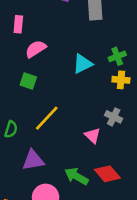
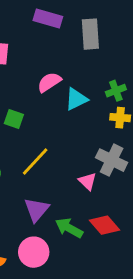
pink semicircle: (36, 49) -> (49, 82), moved
gray cross: (114, 117) -> (112, 160), size x1.5
purple triangle: (33, 160) -> (37, 210), moved, turned -40

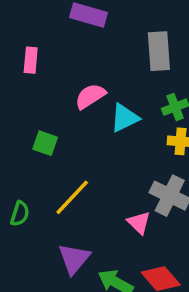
gray rectangle: (90, 34) -> (159, 51), moved

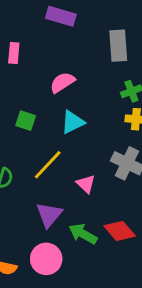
cyan triangle: (125, 118) -> (73, 122), moved
pink triangle: (139, 223) -> (86, 184), moved

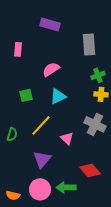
green square: (26, 121) -> (26, 95), turned -32
green arrow: (83, 234) -> (66, 187), moved, turned -30

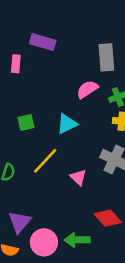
purple rectangle: (50, 24) -> (43, 42), moved
pink semicircle: (51, 69) -> (87, 89), moved
purple triangle: (42, 159) -> (20, 222), moved

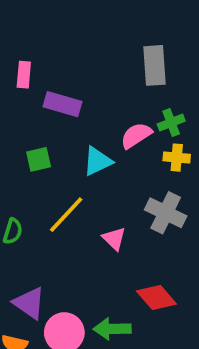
purple rectangle: (43, 42) -> (62, 104), moved
pink semicircle: (87, 89) -> (136, 135), moved
purple triangle: (20, 222) -> (29, 303), turned -35

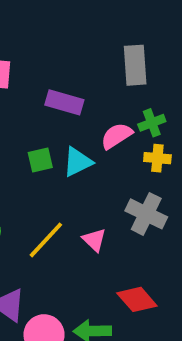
purple rectangle: (62, 104) -> (64, 102), moved
green square: (39, 159) -> (40, 160), moved
yellow line: (66, 215) -> (46, 240), moved

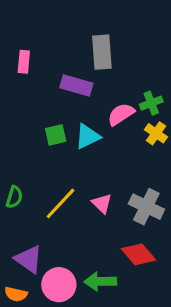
gray rectangle: (135, 65) -> (102, 52), moved
yellow cross: (157, 158) -> (156, 133), turned 30
gray cross: (146, 214) -> (146, 207), moved

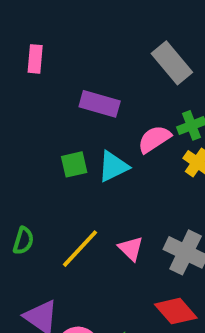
gray rectangle: (102, 52) -> (172, 63), moved, turned -36
pink rectangle: (24, 62) -> (35, 59), moved

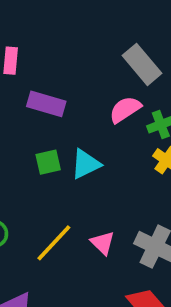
purple rectangle: (100, 104) -> (46, 104), moved
pink semicircle: (154, 139) -> (125, 109), moved

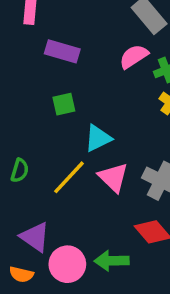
cyan triangle: (86, 164) -> (98, 138), moved
pink triangle: (103, 243) -> (113, 177), size x1.4

